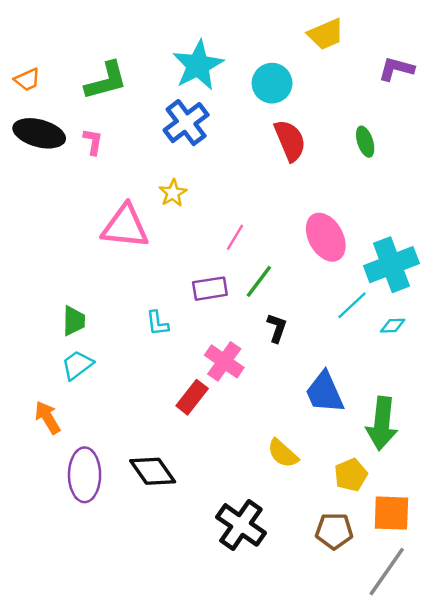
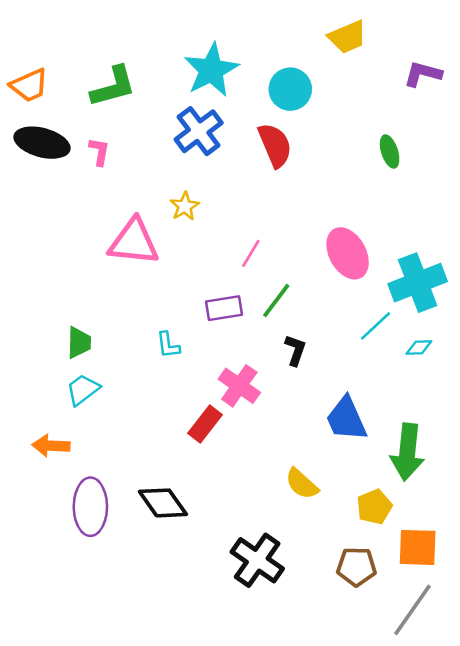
orange trapezoid: (27, 80) -> (29, 85), size x1.4
red semicircle: (290, 140) -> (275, 145), moved
orange arrow: (48, 418) -> (51, 446), turned -56

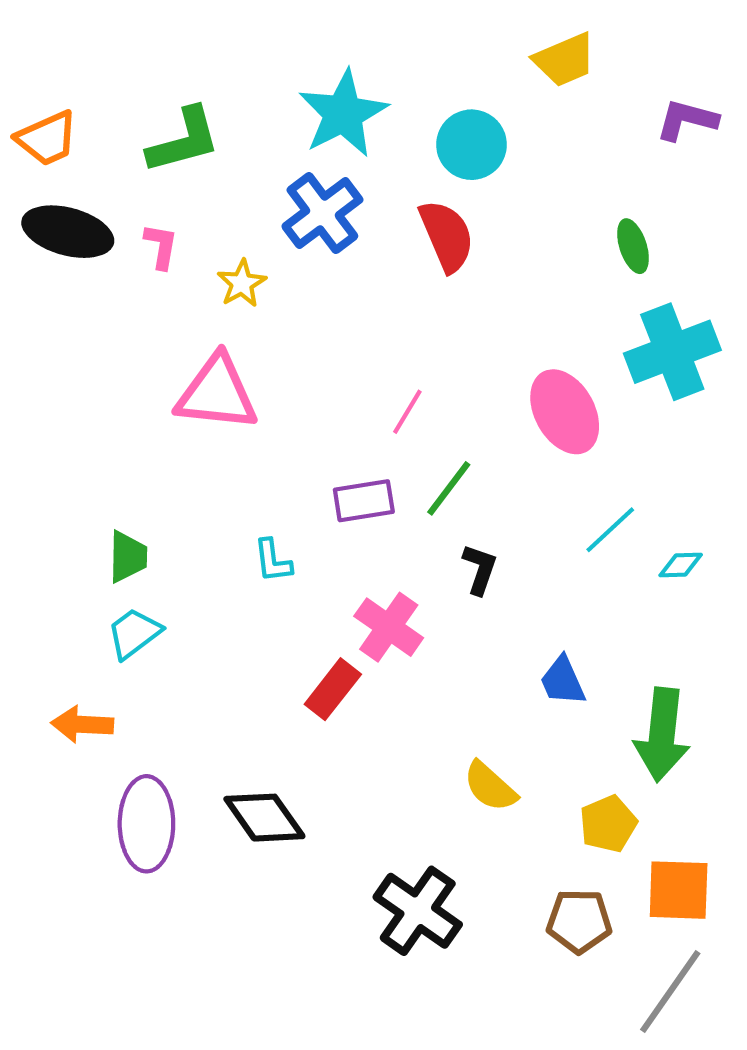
yellow star: (185, 206) -> (242, 283), moved
cyan cross: (418, 283) -> (672, 352), moved
blue trapezoid: (346, 419) -> (563, 681), size x0.7

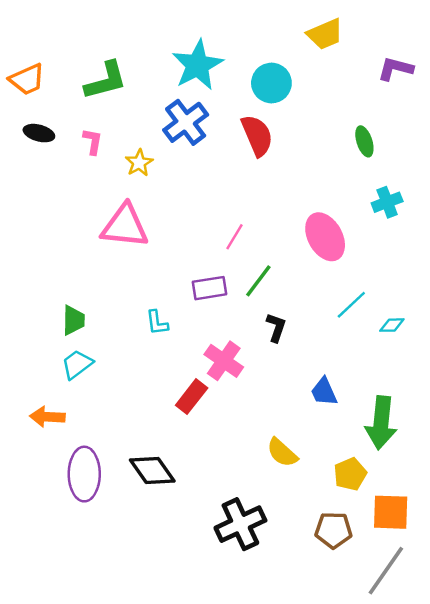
black ellipse: (68, 232) -> (39, 133), size x0.6
cyan cross: (672, 352) -> (387, 202), size x0.6
black cross: (418, 911) -> (240, 524), turned 30

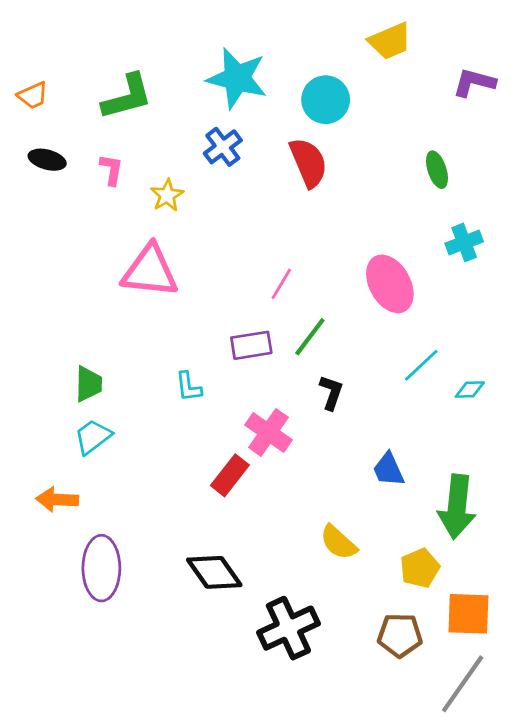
cyan star: (198, 65) -> (237, 78), turned -30
orange trapezoid: (27, 79) -> (33, 95), size x0.7
blue cross: (186, 122) -> (223, 147), size x0.7
black diamond: (152, 470) -> (214, 572), moved

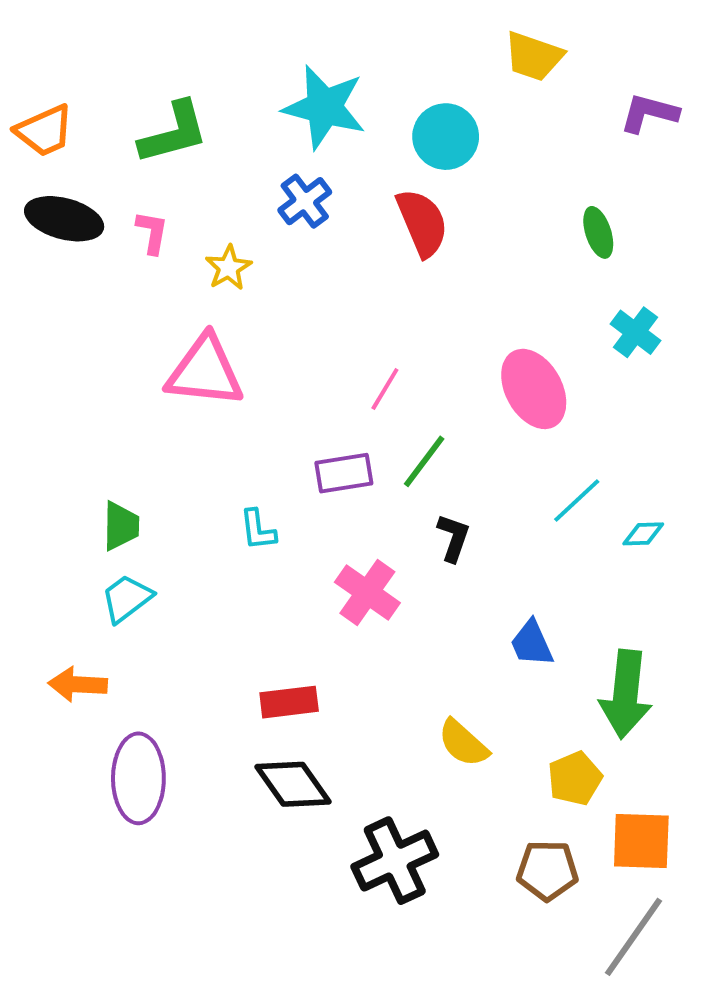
yellow trapezoid: (390, 41) -> (534, 56), turned 42
orange trapezoid: (33, 95) -> (44, 131), size x1.4
black ellipse: (47, 160) -> (64, 219), size x1.5
cyan cross: (464, 242) -> (635, 332), turned -32
red rectangle: (230, 475) -> (289, 702), moved, turned 45

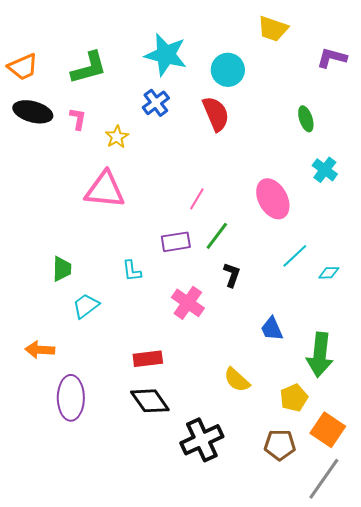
cyan trapezoid: (127, 598) -> (86, 306), moved
orange square: (641, 841) -> (328, 430), turned 32

